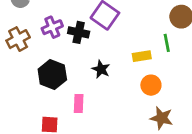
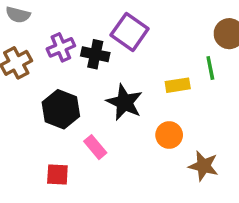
black star: (101, 69) -> (124, 102), size x1.5
orange circle: (151, 85) -> (169, 135), moved
pink rectangle: (79, 103) -> (95, 147), turned -42

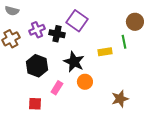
orange circle: (169, 135) -> (85, 82), moved
pink rectangle: (95, 147) -> (57, 88), turned 72
brown star: (203, 166) -> (120, 99), turned -30

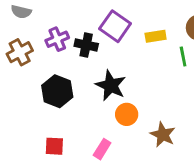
yellow rectangle: (105, 52) -> (156, 36), moved
pink rectangle: (57, 88) -> (102, 149), moved
brown star: (120, 99) -> (163, 135), moved, turned -30

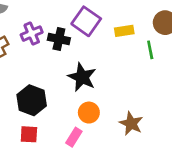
black hexagon: (57, 91) -> (32, 100), moved
orange circle: (127, 114) -> (89, 113), moved

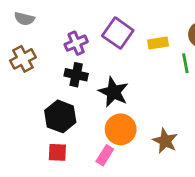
purple cross: (32, 34) -> (76, 43), moved
black cross: (59, 39) -> (76, 75), moved
orange circle: (89, 113) -> (121, 129), size x1.4

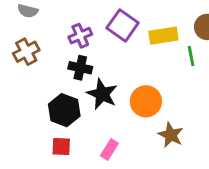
yellow rectangle: (158, 43) -> (163, 36), size x1.4
black star: (113, 92) -> (102, 94), moved
orange circle: (121, 129) -> (146, 101), moved

